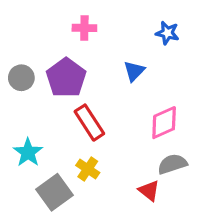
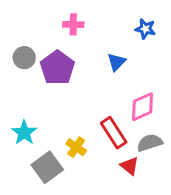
gray circle: (21, 78) -> (24, 58), moved
red rectangle: (89, 123) -> (114, 133), moved

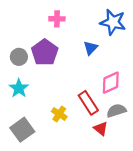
blue star: (145, 29) -> (113, 22), size x1.6
gray circle: (24, 58) -> (19, 57), moved
cyan star: (24, 133) -> (19, 88), moved
gray square: (47, 167) -> (22, 130), moved

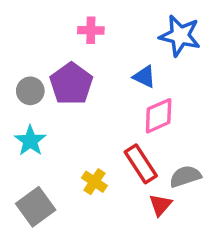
blue triangle: (91, 48) -> (144, 77), turned -48
pink diamond: (111, 83) -> (159, 116), moved
red triangle: (101, 129) -> (160, 205), turned 32

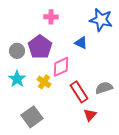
pink diamond: (159, 116) -> (61, 67), moved
gray semicircle: (185, 176) -> (104, 88), moved
yellow cross: (94, 182) -> (44, 82), moved
gray square: (36, 207) -> (32, 117), moved

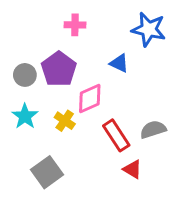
red triangle: (90, 115) -> (132, 169), turned -40

